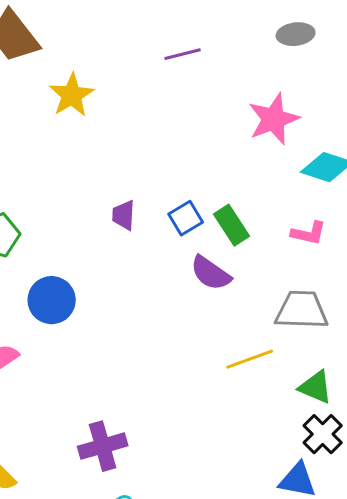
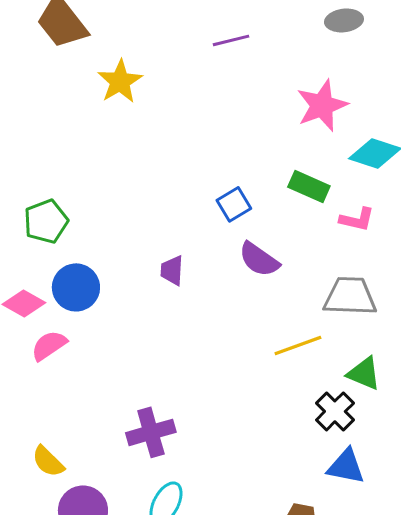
purple trapezoid: (124, 215) -> (172, 270), moved
green rectangle: (232, 225) -> (309, 186), moved, turned -33
blue circle: (52, 300) -> (76, 287), moved
black cross: (323, 434) -> (335, 411), moved

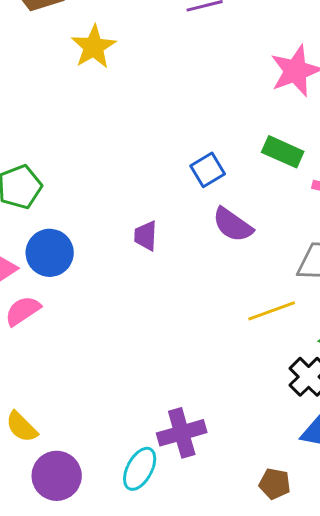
purple cross: (151, 432) -> (182, 433), moved

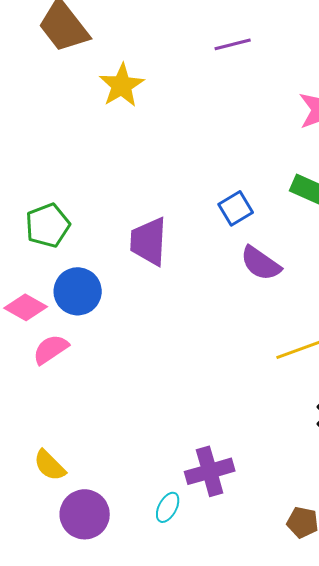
purple trapezoid: (146, 236) -> (149, 241), moved, size x1.6
cyan ellipse: (140, 469) -> (168, 507), size x0.7

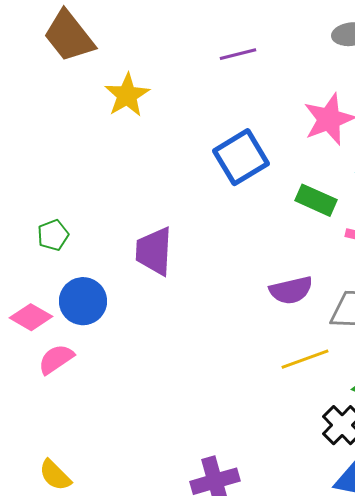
blue square: (236, 208) -> (241, 157), moved, size x1.6
green pentagon: (48, 225) -> (53, 235), size x0.7
purple semicircle: (261, 263) -> (291, 290), moved, turned -48

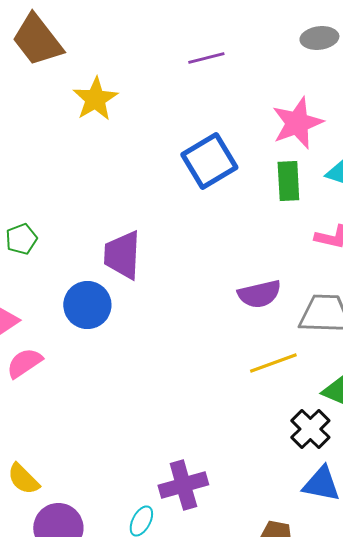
green rectangle: (316, 200) -> (288, 181), moved, turned 63
blue circle: (83, 301) -> (87, 305), moved

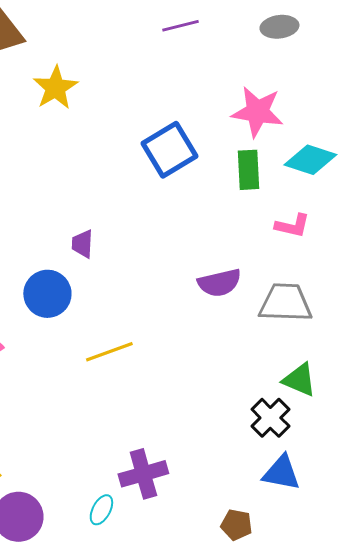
purple line: (206, 58) -> (180, 26), moved
pink star: (297, 123) -> (257, 112), turned 30
purple trapezoid: (122, 255) -> (82, 244), size x0.6
yellow line: (273, 363) -> (109, 352), moved

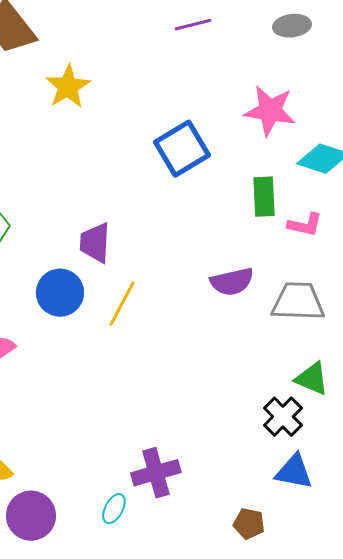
green rectangle: (248, 170) -> (264, 197), moved
purple trapezoid: (82, 244) -> (95, 243), size x1.4
yellow line: (109, 352) -> (122, 304), moved, turned -42

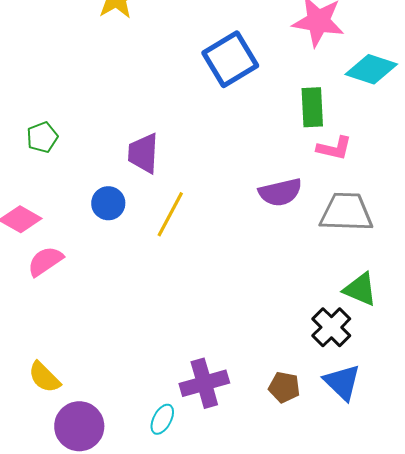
pink L-shape: (305, 225) -> (334, 148), moved
blue circle: (60, 293) -> (108, 203), size x0.7
blue triangle: (294, 472) -> (342, 382), turned 33
brown pentagon: (249, 524) -> (284, 387), moved

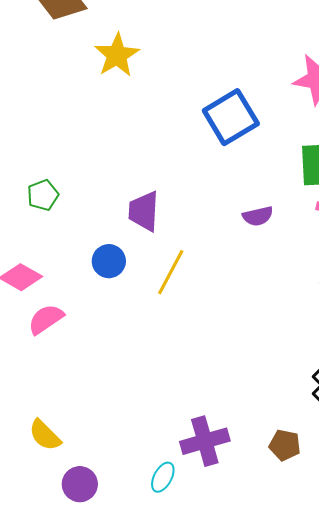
purple semicircle: (280, 192) -> (258, 216), moved, size x0.7
purple circle: (79, 426) -> (80, 484), size x0.7

